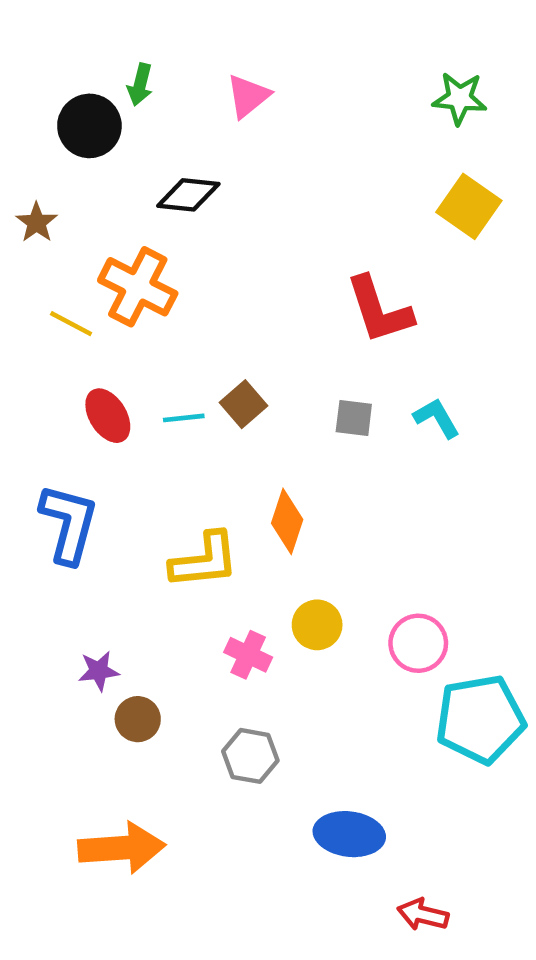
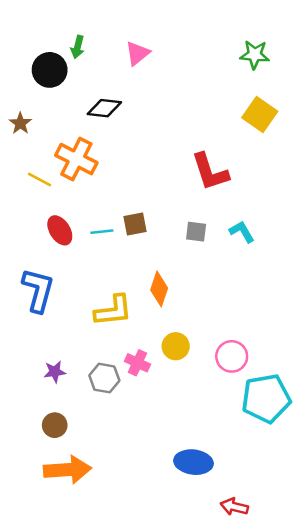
brown square: (243, 404) -> (135, 224), turned 30
brown circle: (138, 719) -> (55, 425), moved
gray hexagon: (250, 756) -> (104, 378), moved

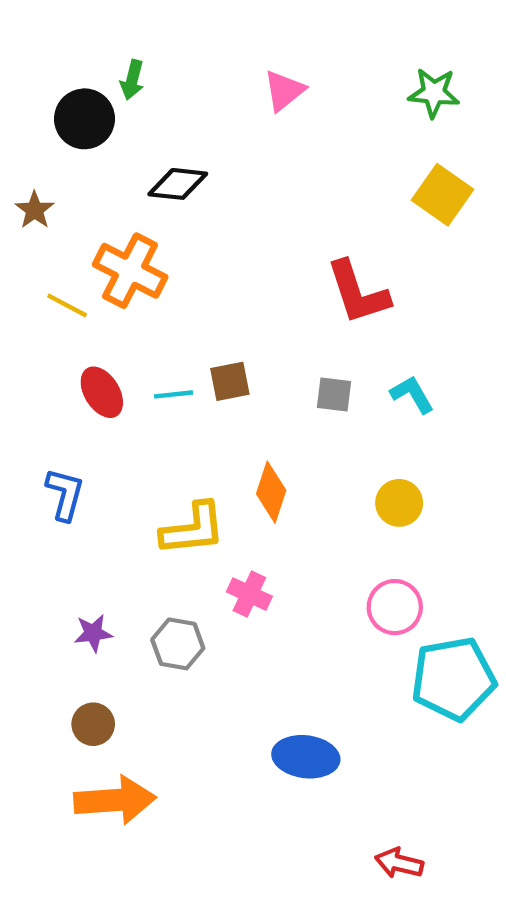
pink triangle: (137, 53) -> (284, 91), moved
blue L-shape: (38, 290) -> (65, 494), size x0.7
yellow circle: (176, 346) -> (399, 503), moved
pink cross: (137, 363) -> (249, 594), moved
blue ellipse: (193, 462) -> (306, 757), moved

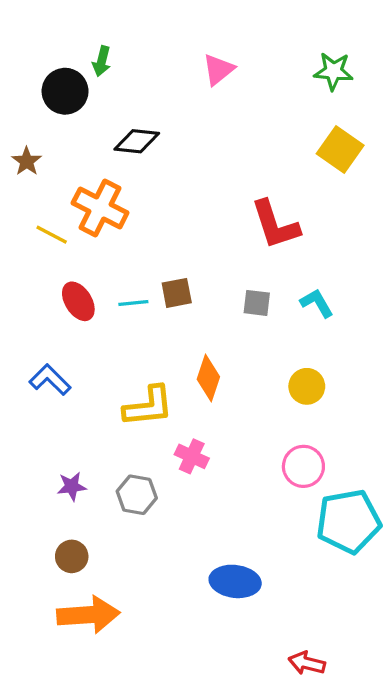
blue L-shape: (65, 494) -> (50, 380), turned -60

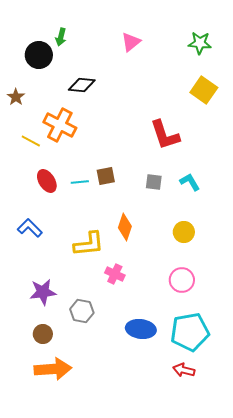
purple star: (72, 486) -> (43, 292), size x1.5
gray hexagon: (137, 495) -> (82, 311), moved
cyan pentagon: (348, 521) -> (190, 332), moved
blue ellipse: (235, 581) -> (141, 329), moved
red arrow: (307, 663) -> (184, 370), moved

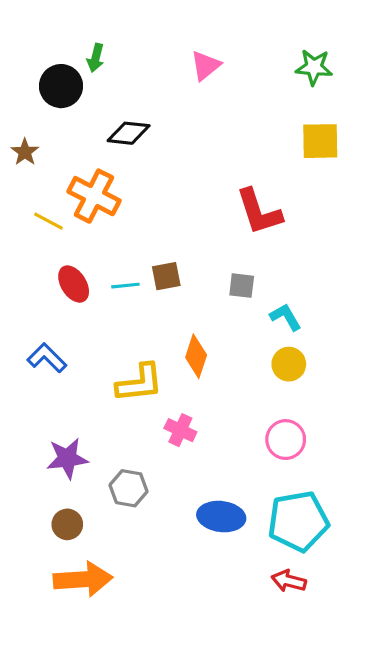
yellow square: (204, 90) -> (320, 141), turned -36
cyan L-shape: (190, 182) -> (286, 317), moved

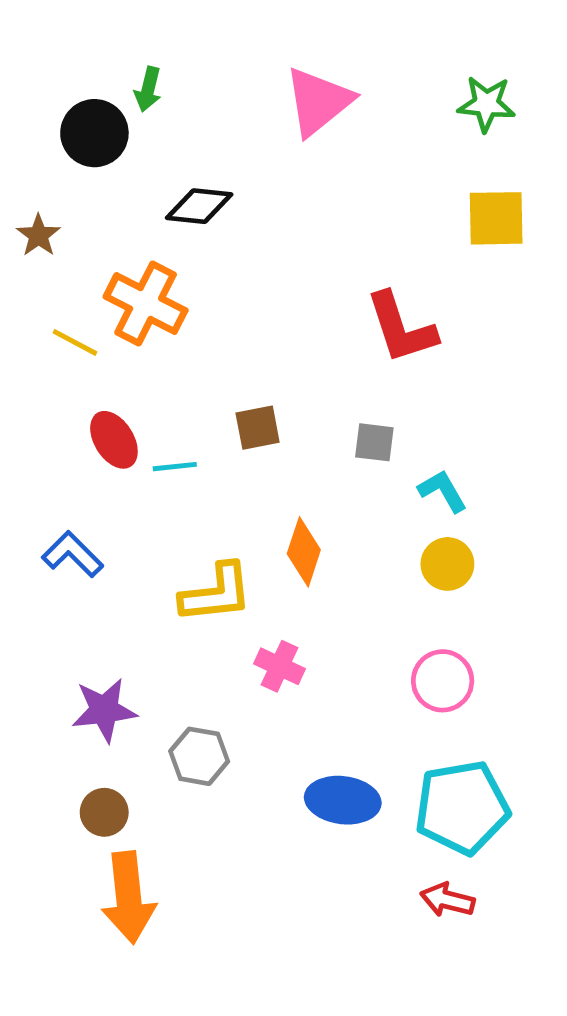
pink triangle: (206, 66) -> (318, 101), size x1.5
cyan line: (125, 286) -> (175, 467), moved
orange arrow: (83, 579) -> (129, 898), turned 88

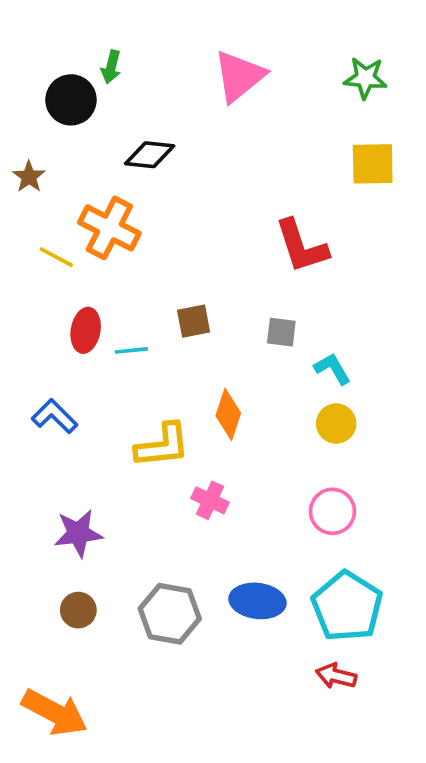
red ellipse: (114, 440) -> (86, 330), turned 42
gray hexagon: (199, 756) -> (170, 614), moved, size x1.4
cyan pentagon: (462, 807) -> (347, 606), turned -30
orange arrow: (129, 898) -> (55, 712), moved, turned -56

